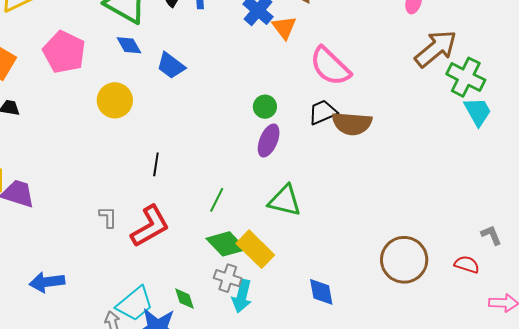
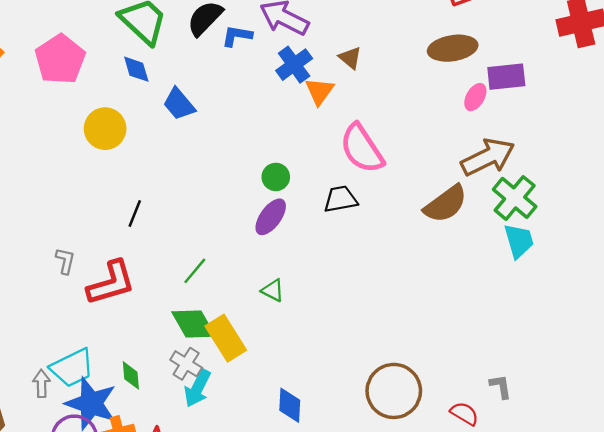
brown semicircle: (352, 124) -> (446, 204), moved, turned -54
green triangle: (285, 201) -> (273, 290), size x0.6

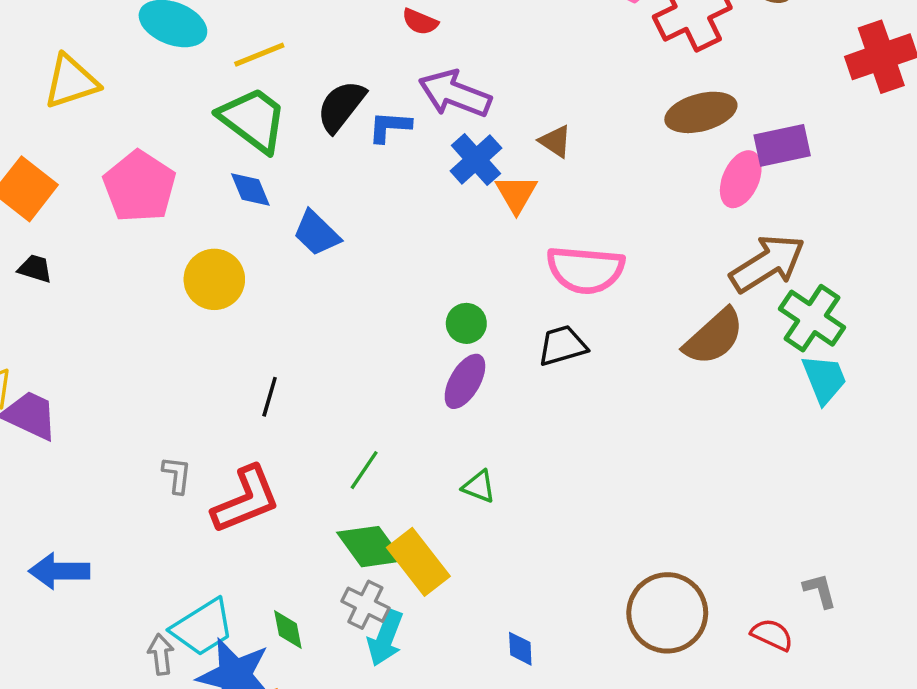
pink ellipse: (475, 97) -> (741, 179), size x1.4
pink semicircle: (362, 148) -> (585, 270), turned -46
blue diamond: (290, 405) -> (520, 649), size x0.7

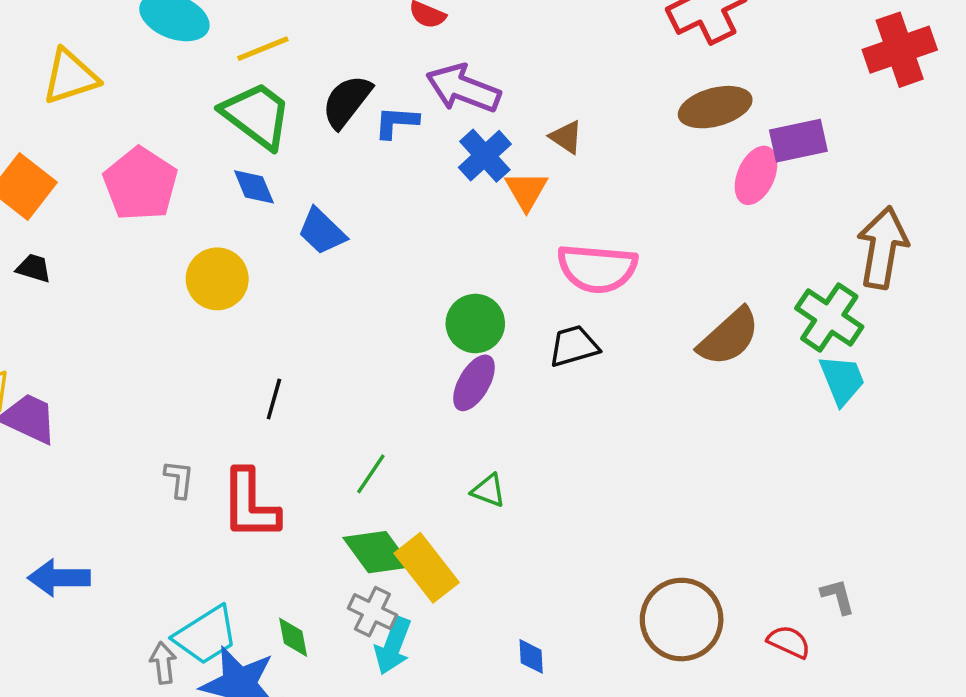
brown arrow: (768, 263) -> (883, 248), moved, turned -48
green circle: (466, 323) -> (475, 324), size x1.4
red L-shape: (246, 500) -> (250, 504), turned 112

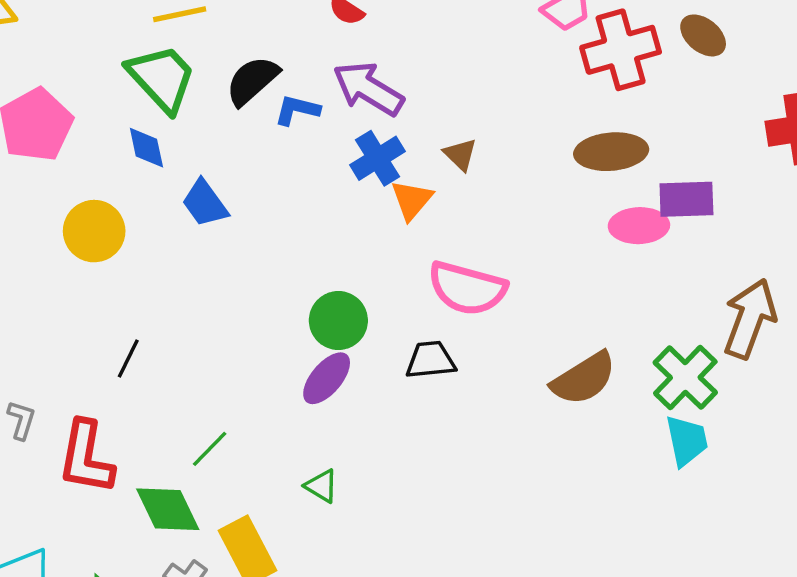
pink ellipse: (756, 175) -> (639, 226), turned 54
green diamond: (377, 552) -> (168, 509), moved

